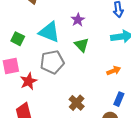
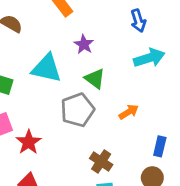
gray pentagon: (52, 62) -> (77, 110), moved
orange arrow: (114, 71) -> (129, 112), moved

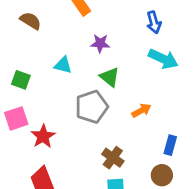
purple star: (84, 44) -> (100, 43), turned -30
cyan arrow: (149, 58) -> (163, 59), turned 40
cyan triangle: (46, 68) -> (63, 65), size x0.6

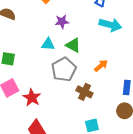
cyan triangle: (63, 65) -> (48, 44), moved
brown cross: (113, 158) -> (84, 92), moved

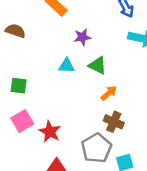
orange arrow: (101, 66) -> (109, 93), moved
gray pentagon: (64, 69) -> (96, 148), moved

